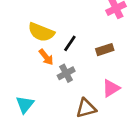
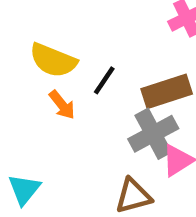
brown rectangle: (105, 50) -> (167, 91), size x1.5
gray cross: (66, 73) -> (153, 134), moved, size x1.5

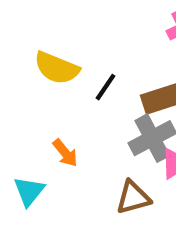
orange arrow: (62, 105) -> (65, 153), moved

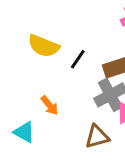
cyan triangle: (29, 191) -> (24, 132), turned -40

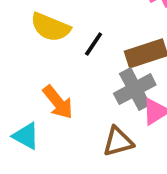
orange arrow: (49, 105) -> (58, 102), size x1.4

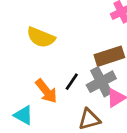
black line: (94, 44) -> (72, 82), moved

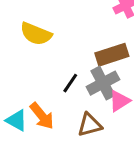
orange arrow: (46, 91) -> (42, 116), moved

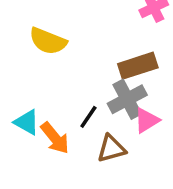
black line: (70, 83) -> (88, 117), moved
cyan triangle: (17, 120) -> (27, 122), moved

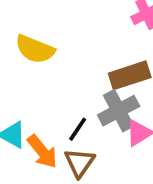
brown triangle: (111, 149) -> (79, 163), moved, turned -40

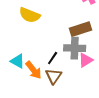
gray cross: (119, 111) -> (75, 48), turned 30

